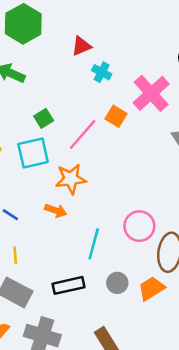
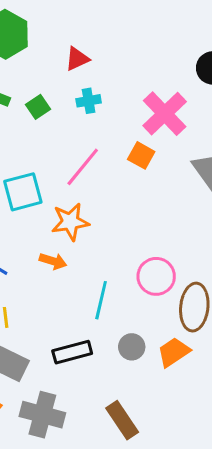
cyan cross: (102, 72) -> (89, 101), moved, turned -36
orange square: (116, 116) -> (141, 155), moved
green square: (44, 118) -> (38, 107), moved

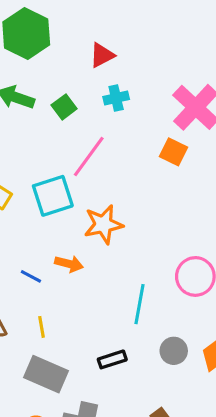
pink line: (83, 167) -> (89, 156), moved
orange arrow: (53, 261) -> (69, 264), moved
black rectangle: (72, 352) -> (112, 359), size x0.7

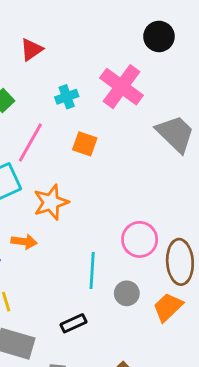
cyan cross: (116, 98) -> (67, 97), moved
orange square: (174, 152) -> (85, 144), moved
gray circle: (174, 351) -> (127, 293), moved

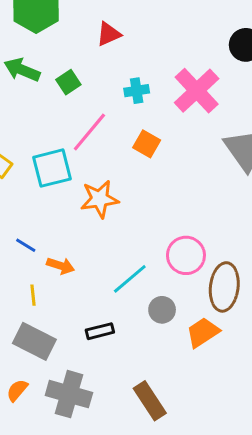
orange arrow: (24, 242) -> (61, 266), moved
cyan line: (92, 270) -> (130, 279), turned 36

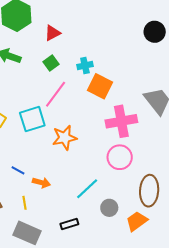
red triangle: (109, 34) -> (52, 33), moved
green square: (68, 82) -> (51, 63), moved
pink cross: (197, 91) -> (121, 121), moved, turned 36
orange square: (147, 144) -> (100, 86), moved, size x1.4
pink circle: (186, 255) -> (120, 157), moved

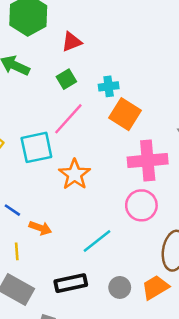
orange star: (65, 138) -> (75, 174), turned -30
gray circle: (109, 208) -> (120, 287), moved
black rectangle: (69, 224) -> (71, 283), size x1.4

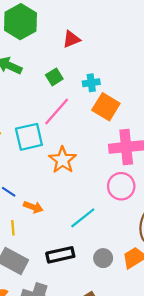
red triangle: (72, 42) -> (71, 39), moved

